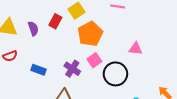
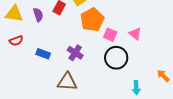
pink triangle: (135, 49) -> (135, 34), turned 32
pink square: (94, 60) -> (110, 35), moved, turned -32

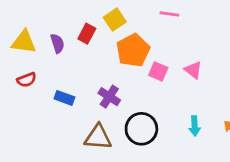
black circle: (116, 58) -> (141, 129), moved
cyan arrow: (136, 88) -> (195, 126), moved

